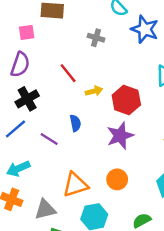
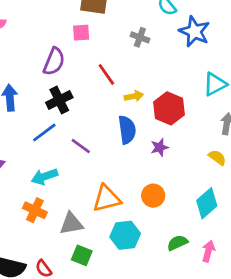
pink square: (27, 32) -> (81, 33), moved
blue semicircle: (75, 123) -> (127, 130), moved, size x1.5
purple star: (120, 136) -> (160, 147), size x0.6

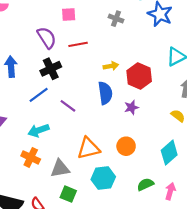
purple semicircle: (54, 61) -> (47, 38), turned -55
red line: (106, 74) -> (78, 44), moved, turned -66

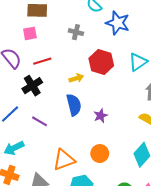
black cross: (51, 69) -> (32, 86), moved
red hexagon: (139, 76) -> (101, 62), moved

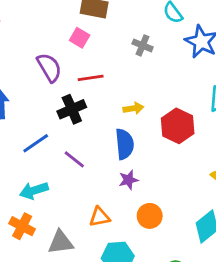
pink square: (30, 33) -> (80, 38), turned 32
red hexagon: (101, 62) -> (178, 126), moved
purple star: (101, 116) -> (128, 180), moved
orange triangle: (64, 160) -> (100, 217), size x0.7

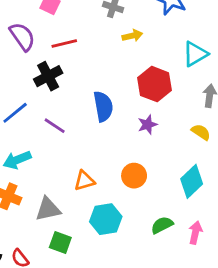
yellow arrow: (133, 108) -> (132, 36), moved
purple star: (128, 180) -> (147, 125), moved

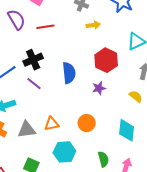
black cross: (48, 76) -> (33, 60), moved
cyan diamond: (192, 181) -> (127, 130), turned -45
gray triangle: (48, 209) -> (27, 130), moved
green semicircle: (162, 225) -> (103, 159), turned 98

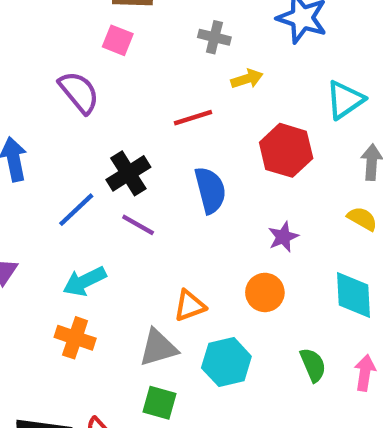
red line: (45, 27) -> (193, 118), moved
purple star: (99, 88) -> (283, 237), moved
gray triangle: (27, 130) -> (158, 348), moved

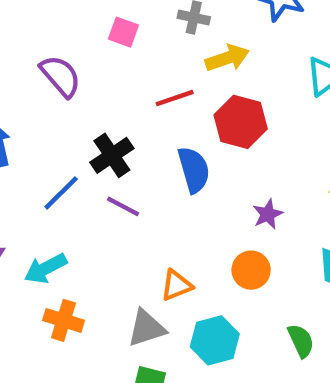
pink square: (118, 40) -> (123, 32), moved
yellow arrow: (247, 79) -> (227, 58), size x1.4
red hexagon: (286, 150) -> (241, 122), moved
cyan arrow: (85, 281) -> (46, 268), moved

